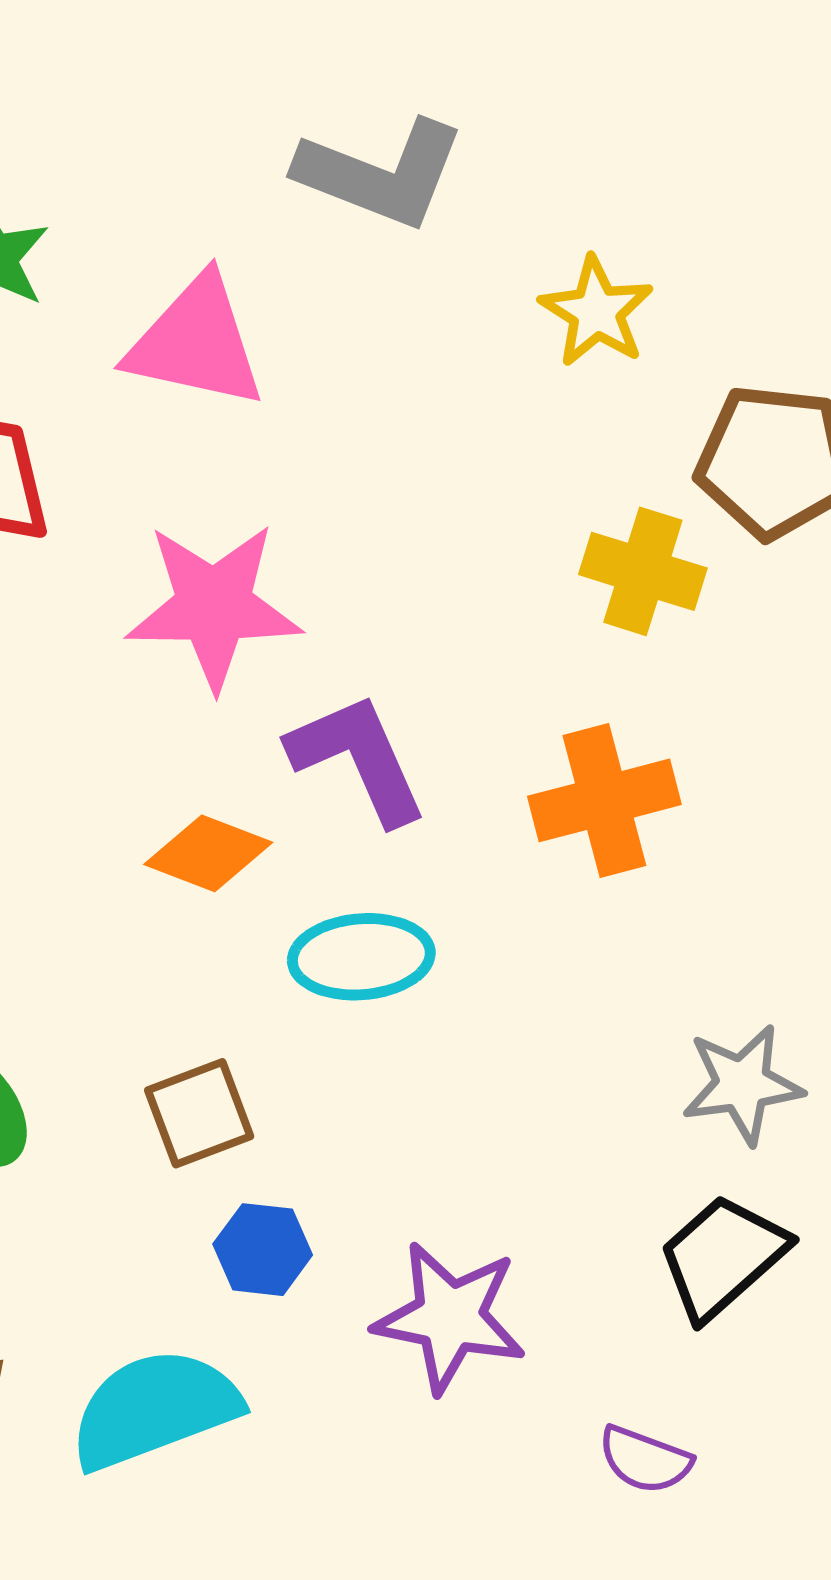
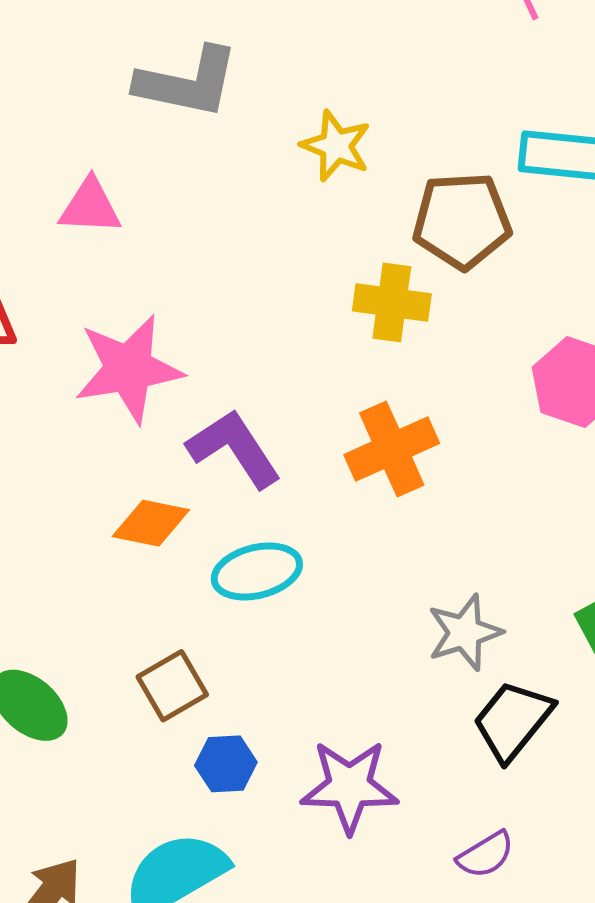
pink triangle: (196, 342) -> (90, 207), size x0.7
gray star: (742, 1084) -> (465, 632), moved
purple semicircle: (645, 1460) -> (486, 855), turned -42

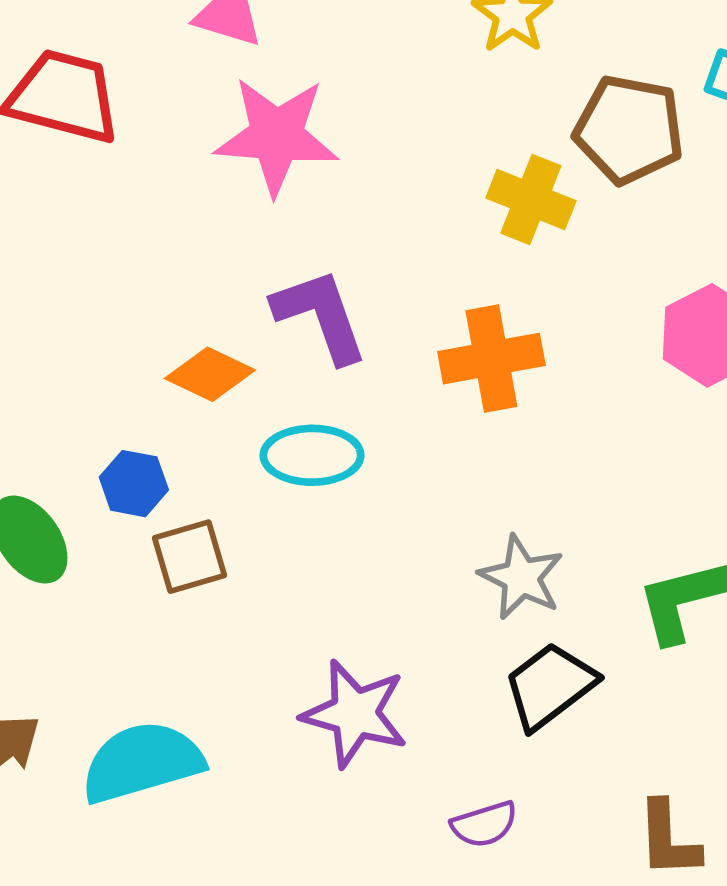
pink star: (129, 369) -> (276, 136), moved
gray star: (465, 632) -> (521, 577), turned 30
blue hexagon: (226, 764) -> (134, 484), moved

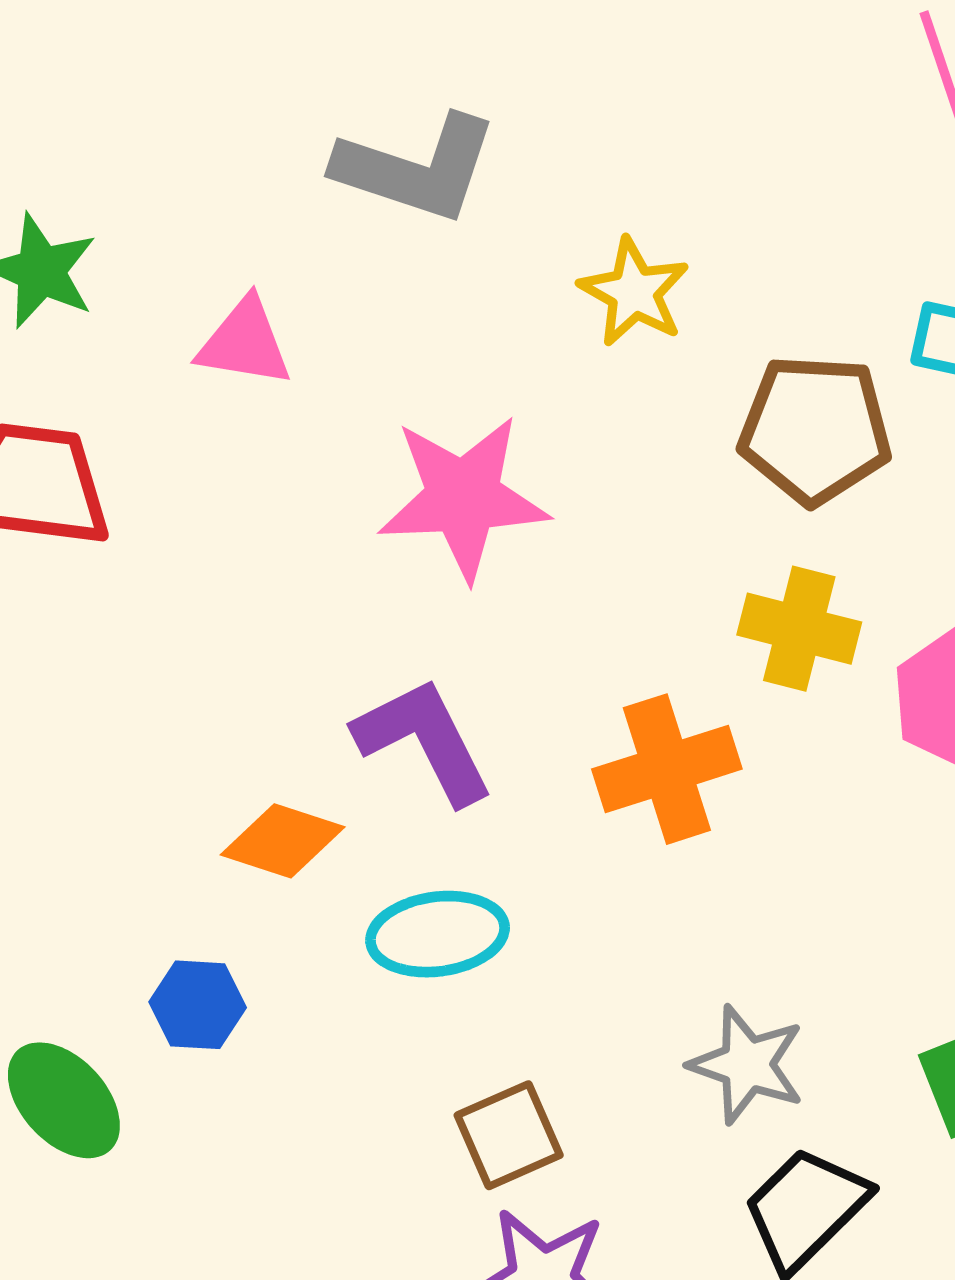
pink star: (276, 136) -> (463, 497), moved
yellow cross: (531, 199) -> (799, 629), moved
brown square: (190, 557) -> (509, 1135), moved

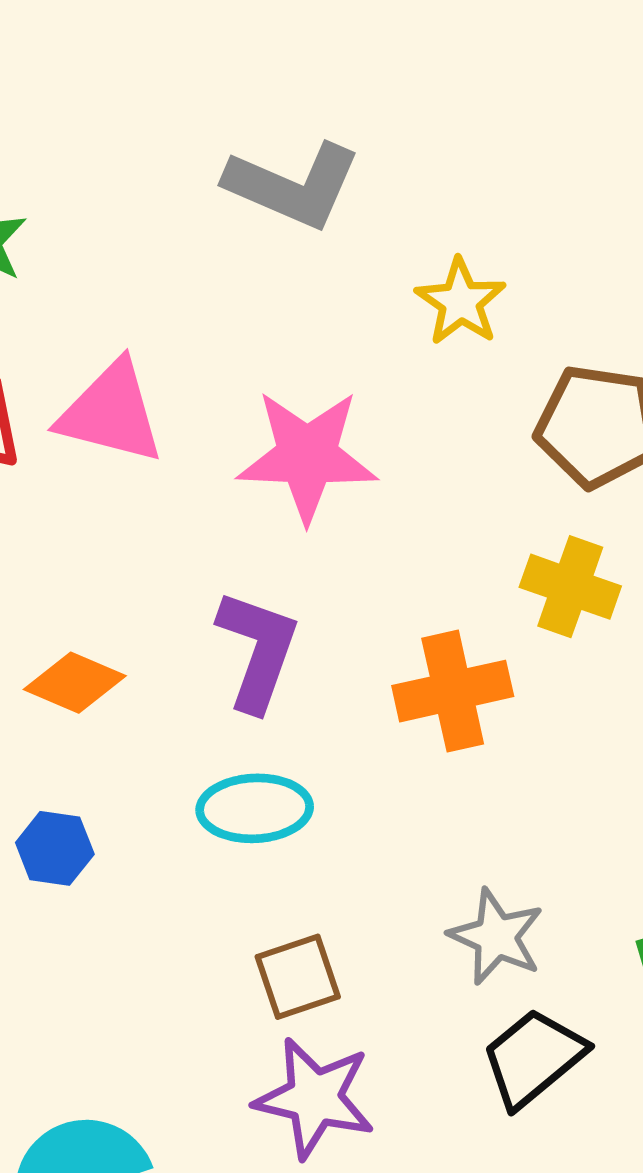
pink triangle: (245, 342) -> (111, 413), moved, size x1.4
purple L-shape: (424, 741) -> (258, 650), turned 41
orange diamond: (283, 841) -> (75, 683), moved

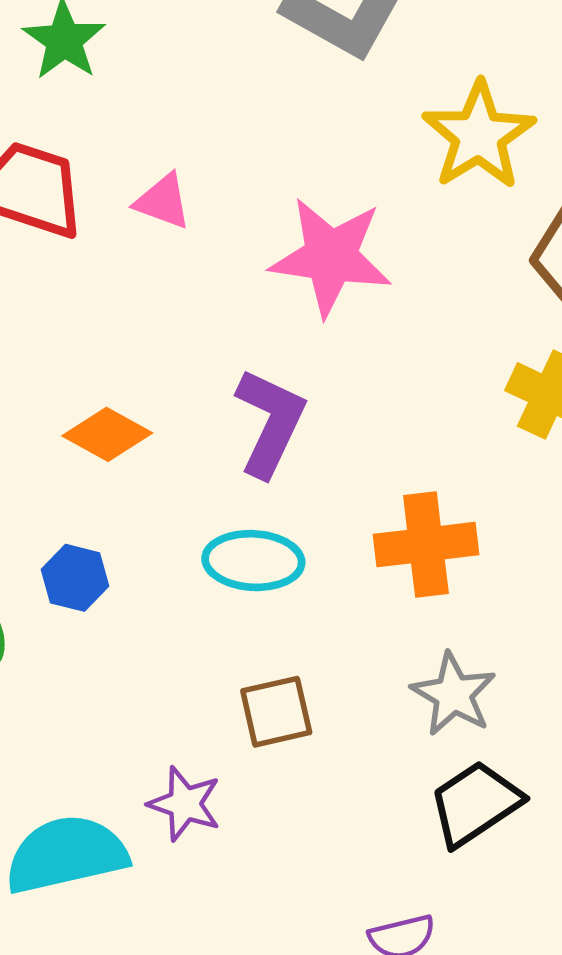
yellow star: (461, 302) -> (479, 135), size x1.4
pink triangle: (111, 413) -> (163, 201), size x0.6
orange cross: (453, 691) -> (426, 545), moved
purple star: (315, 1098) -> (185, 804), moved, size x0.7

